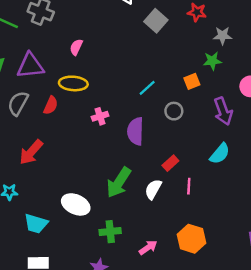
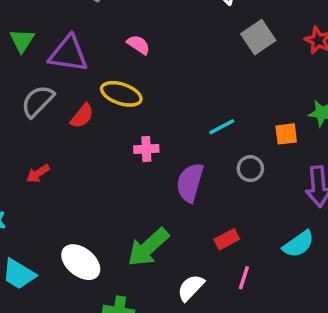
pink semicircle: (76, 47) -> (138, 45), turned 84
red arrow: (31, 152) -> (38, 174), size x0.6
white semicircle: (153, 189) -> (191, 288), moved

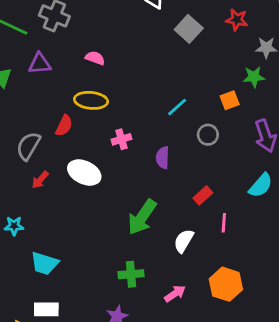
purple triangle: (68, 54) -> (40, 64), moved, size x0.7
gray semicircle: (38, 101) -> (28, 146), moved
purple semicircle: (190, 183) -> (163, 158), size x0.7
white ellipse: (81, 262) -> (84, 173), moved

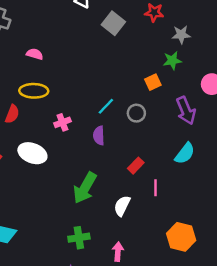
cyan line: (177, 107) -> (106, 106), moved
orange hexagon: (226, 284) -> (181, 237), moved
pink arrow: (175, 294) -> (118, 252), turned -48

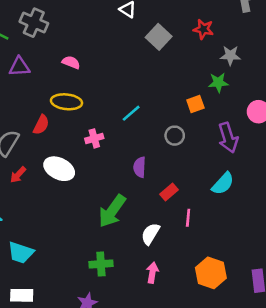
cyan line: (106, 106) -> (131, 113), moved
purple semicircle: (99, 136) -> (140, 167), moved
pink arrow: (118, 252) -> (152, 273), moved

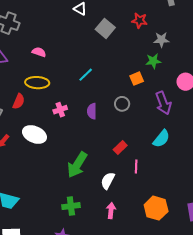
cyan line: (131, 113) -> (86, 75), moved
purple semicircle: (140, 167) -> (92, 111), moved

